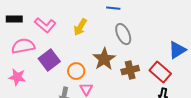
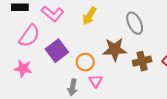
pink semicircle: (23, 46) -> (29, 36), turned 135
brown star: (104, 59) -> (115, 49), turned 30

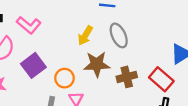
yellow arrow: (89, 16) -> (85, 35), moved

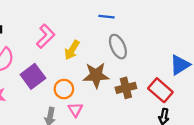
pink L-shape: (29, 25) -> (46, 36), moved, turned -85
yellow arrow: (85, 35) -> (72, 50), moved

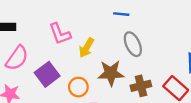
pink L-shape: (46, 36) -> (60, 34), turned 115

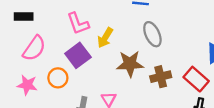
purple square: (47, 74) -> (78, 55), moved
orange circle: (78, 87) -> (58, 78), moved

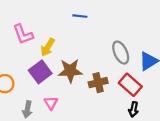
gray ellipse: (152, 34) -> (121, 53), moved
purple square: (78, 55) -> (40, 72), moved

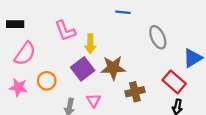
yellow arrow: (48, 47) -> (90, 44), turned -30
gray ellipse: (121, 53) -> (158, 37), moved
brown cross: (98, 83) -> (135, 92), moved

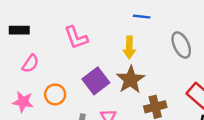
yellow arrow: (90, 44) -> (129, 47), moved
pink semicircle: (25, 54) -> (30, 64), size x0.7
brown star: (113, 68) -> (131, 80), turned -30

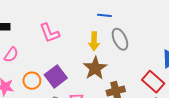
gray ellipse: (181, 45) -> (120, 39), moved
purple square: (96, 81) -> (56, 76), moved

